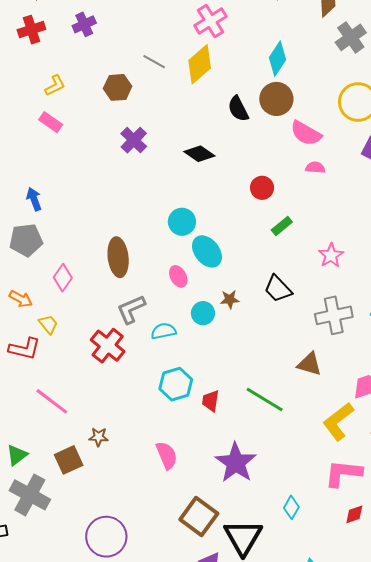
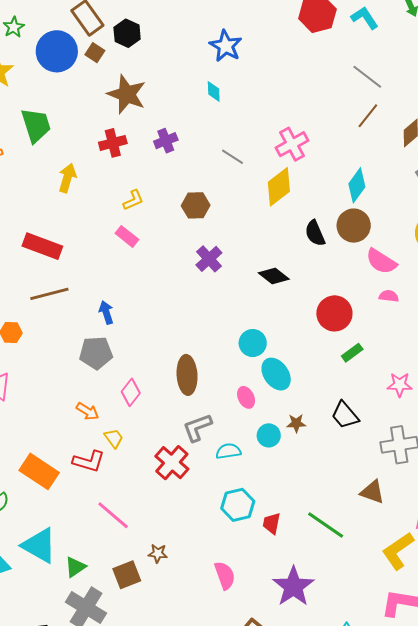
gray line: (154, 62) -> (233, 157), moved
red circle: (262, 188) -> (334, 313), size x1.5
pink star: (331, 255) -> (400, 385), turned 30

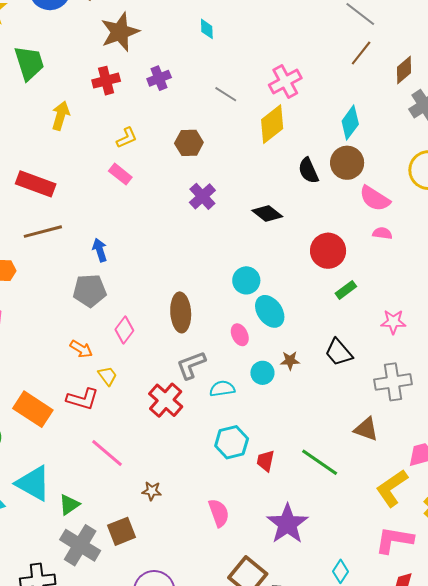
brown star: (127, 94) -> (120, 32), turned 30
brown square: (127, 575) -> (122, 531), moved

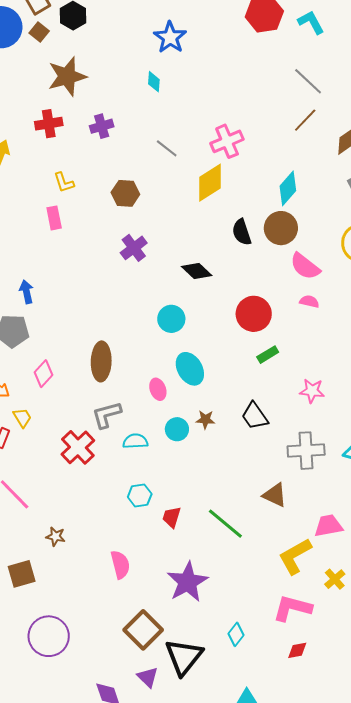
yellow L-shape: (127, 138) -> (64, 182), turned 90
pink rectangle: (120, 174) -> (54, 218), turned 35
cyan circle: (246, 280) -> (171, 319), moved
cyan hexagon: (232, 442) -> (140, 495), size x0.7

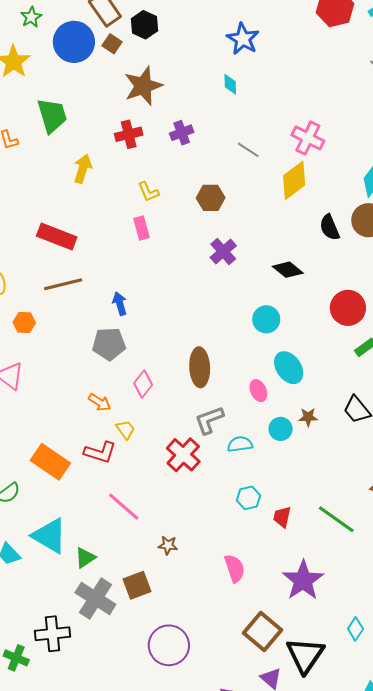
pink cross: (227, 141) -> (308, 138), turned -36

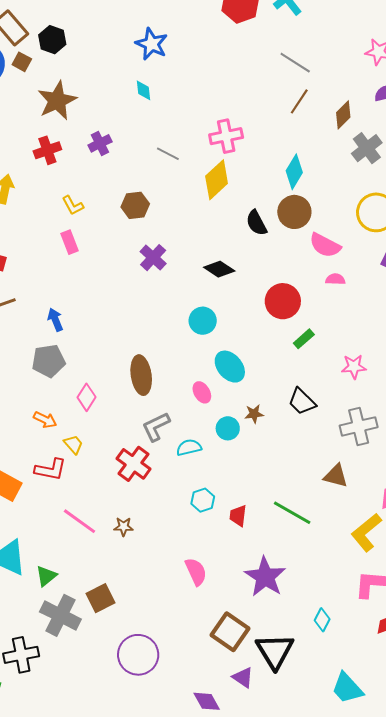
pink cross: (308, 138) -> (226, 136), turned -32
brown star: (168, 545) -> (124, 527), moved

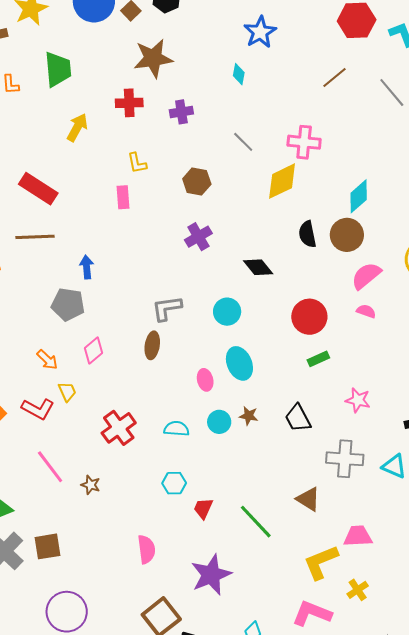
brown line: (299, 101) -> (334, 77), moved
pink semicircle: (325, 245) -> (366, 276), turned 96
brown ellipse: (141, 375) -> (152, 345), size x0.7
gray L-shape: (156, 427) -> (167, 308), moved

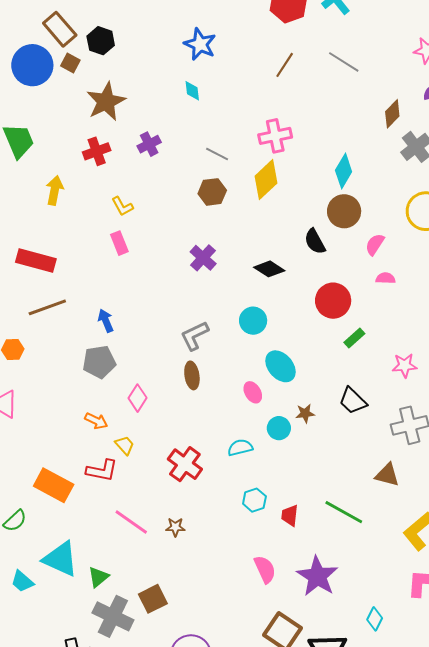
brown hexagon: (197, 182) -> (212, 192), moved
black semicircle: (307, 234) -> (315, 241), moved
pink semicircle: (366, 276) -> (375, 244), size x0.7
pink semicircle: (146, 549) -> (265, 569), moved

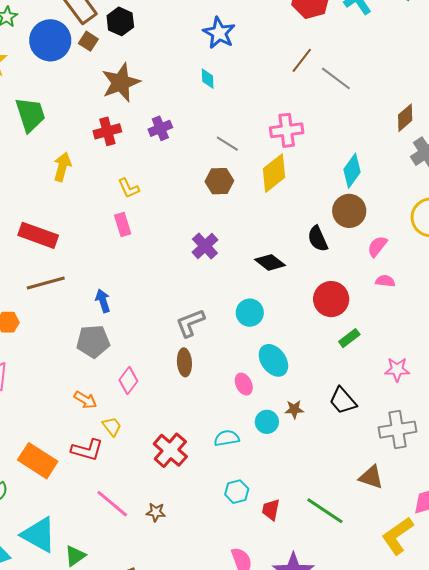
gray line: (344, 62) -> (336, 78), moved

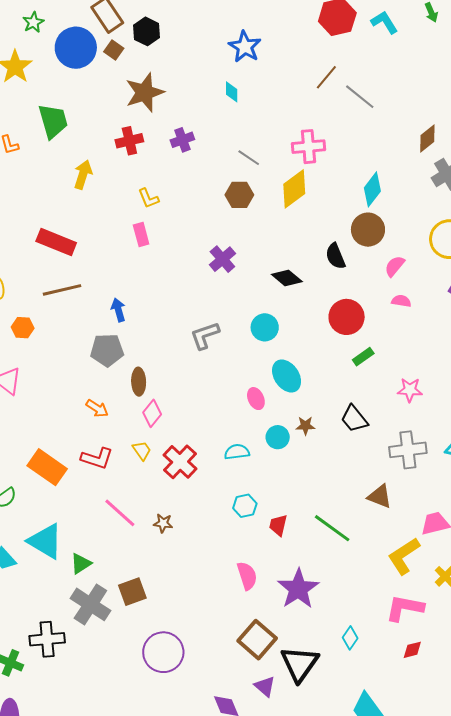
brown ellipse: (184, 362) -> (139, 382), moved
pink diamond: (128, 381) -> (152, 413), moved
yellow trapezoid: (112, 426) -> (142, 451), moved

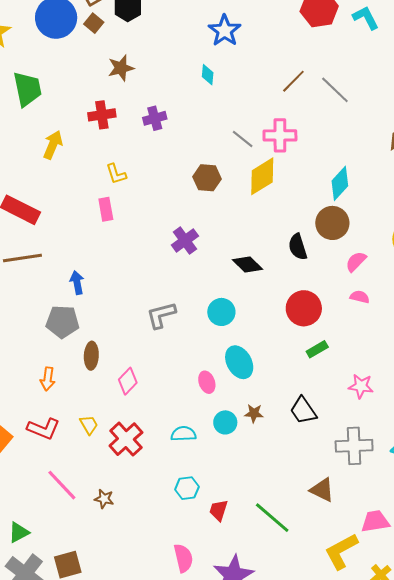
brown line: (326, 77) -> (293, 81), moved
brown star: (145, 92) -> (121, 68), size x0.7
gray line: (249, 158) -> (243, 139), moved
orange arrow: (97, 408) -> (48, 379), turned 60
pink diamond: (152, 413) -> (128, 381), moved

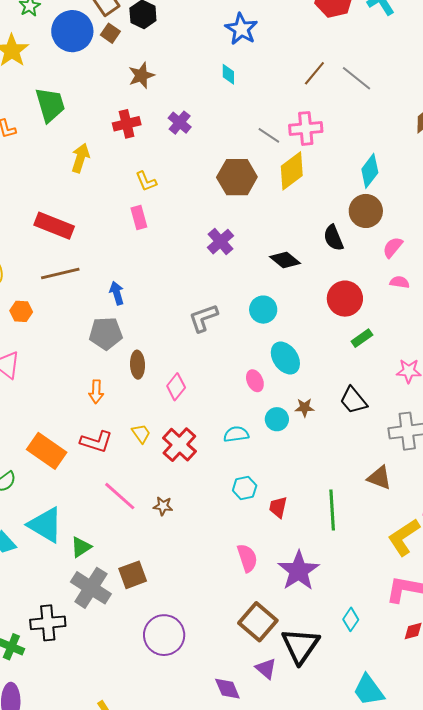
purple cross: (155, 118) -> (180, 123), turned -30
brown hexagon: (207, 178) -> (237, 177), size x1.4
green line: (272, 518) -> (332, 510), turned 51

